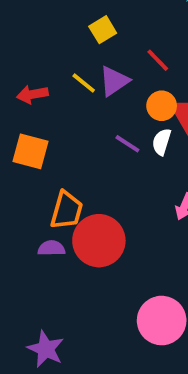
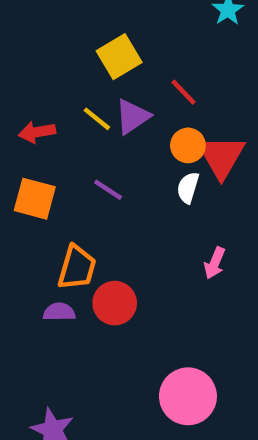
yellow square: (103, 30) -> (119, 57), size x1.4
purple line: (127, 144) -> (108, 190), moved
red circle: (99, 241) -> (115, 303), size x0.7

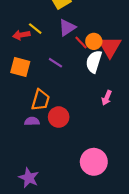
red line: (184, 92) -> (81, 42), moved
yellow line: (97, 119) -> (35, 29), moved
white semicircle: (188, 188) -> (94, 62), size x1.5

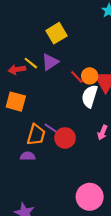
purple triangle: (67, 28) -> (50, 62), moved
purple line: (55, 63) -> (51, 128), moved
red circle: (59, 117) -> (65, 138), moved

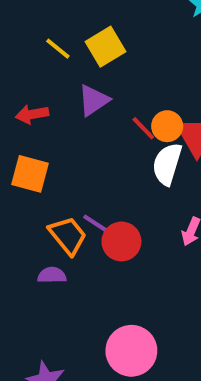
yellow line: (31, 63) -> (58, 49), moved
orange trapezoid: (36, 135) -> (68, 235), turned -55
pink circle: (90, 197) -> (131, 351), moved

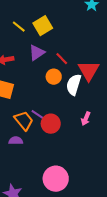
orange circle: (167, 126) -> (54, 77), moved
red line: (143, 128) -> (62, 59), moved

